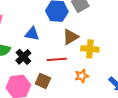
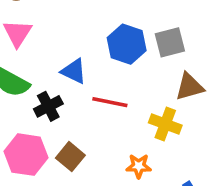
brown triangle: (71, 37) -> (189, 87), moved
red line: (57, 59) -> (110, 102), moved

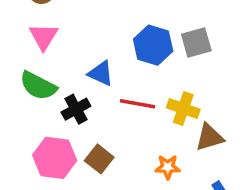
brown triangle: (189, 87) -> (209, 137), moved
yellow cross: (165, 124) -> (183, 108), moved

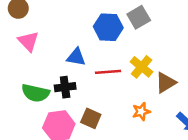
green semicircle: (38, 86) -> (35, 93), moved
yellow cross: (183, 108) -> (142, 67), turned 35
black cross: (76, 109) -> (65, 87), turned 36

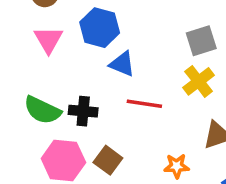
blue hexagon: (108, 27) -> (100, 28), moved
blue triangle: (76, 57) -> (122, 64), moved
yellow cross: (142, 67) -> (199, 81), moved

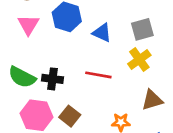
blue triangle: (122, 64) -> (102, 33), moved

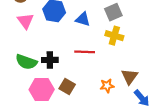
yellow cross: (139, 60) -> (114, 36), turned -30
brown triangle: (152, 100) -> (130, 77), moved, turned -30

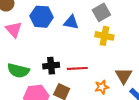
red line: (85, 52) -> (77, 68), moved
black cross: (50, 60) -> (51, 66), moved

